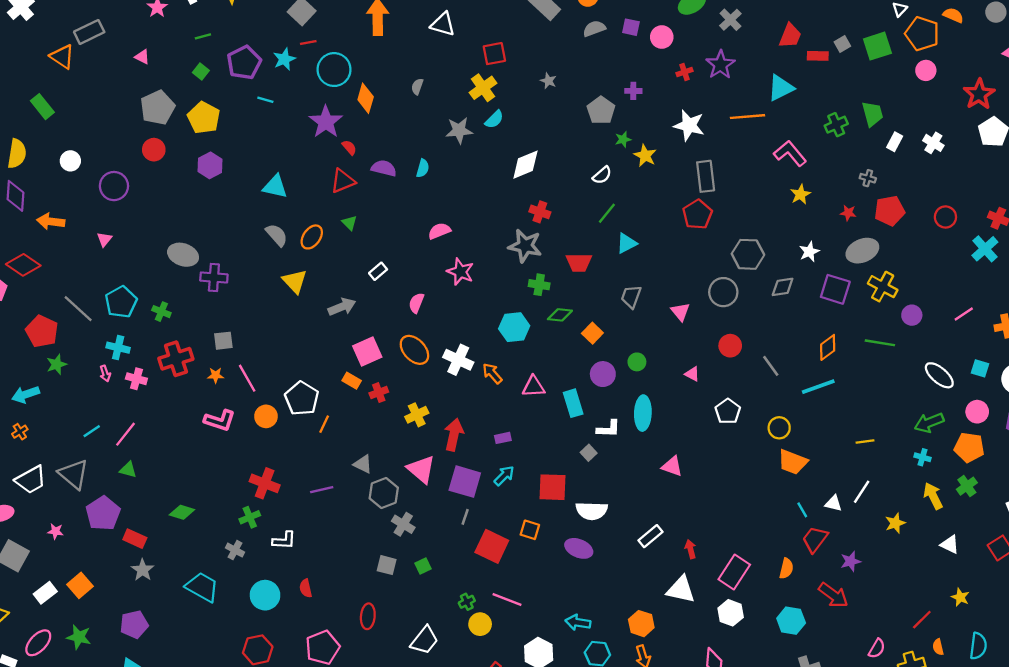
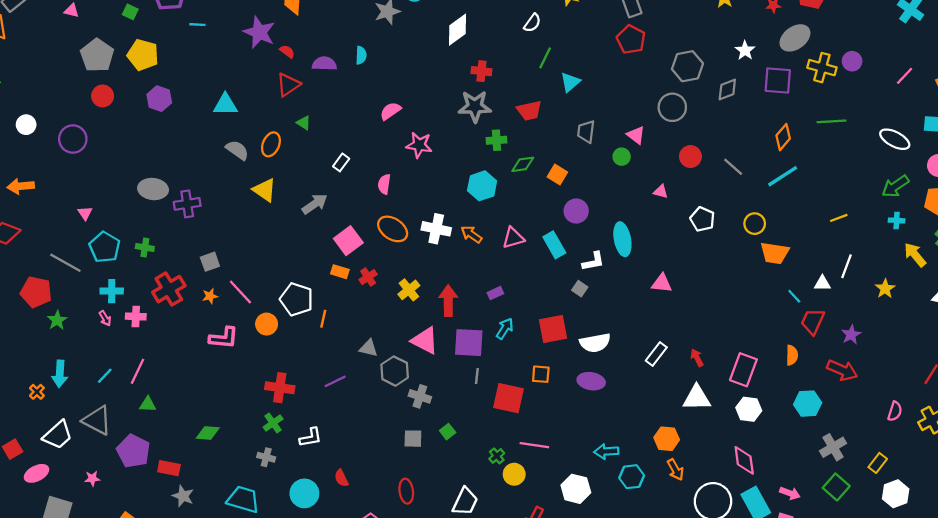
pink triangle: (104, 239) -> (85, 213), moved
purple circle: (912, 315) -> (852, 61), moved
green circle: (637, 362) -> (622, 157), moved
cyan arrow: (26, 395) -> (60, 374), moved, turned -55

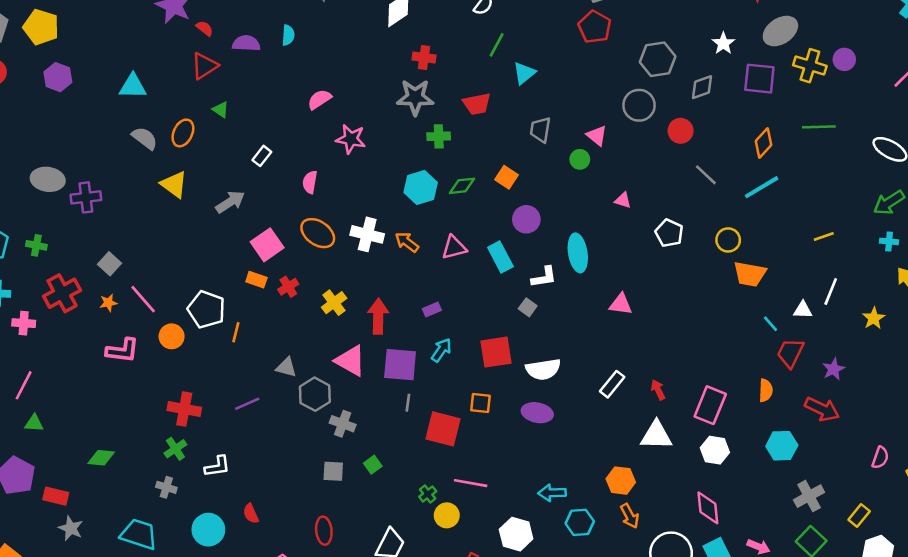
red circle: (690, 157) -> (681, 131), moved
green diamond: (523, 164) -> (462, 186), moved
gray square: (210, 262) -> (110, 264), turned -30

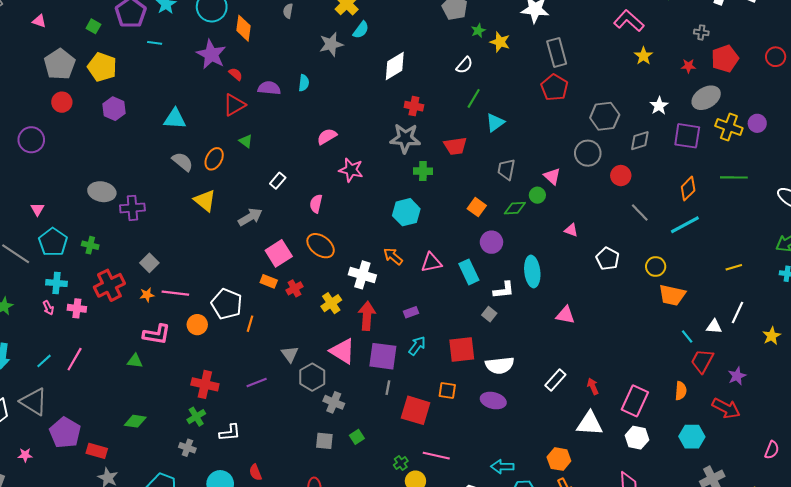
green diamond: (462, 186) -> (515, 208), moved
white cross: (367, 234) -> (362, 275), moved
pink line: (143, 299) -> (175, 293), turned -45
gray triangle: (286, 367) -> (290, 354), turned 36
green triangle: (34, 423) -> (135, 361), moved

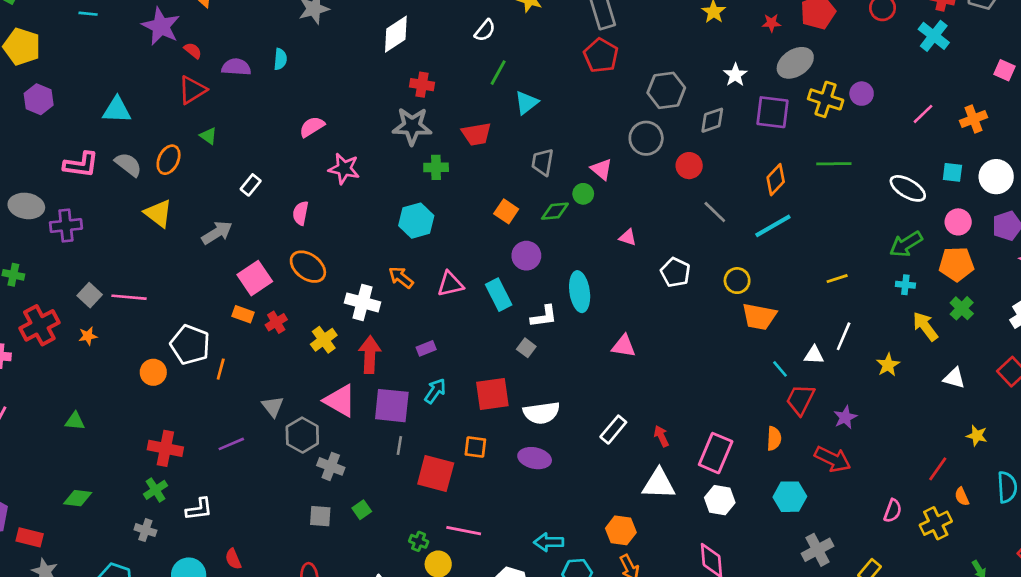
pink line: (175, 293) -> (129, 297), moved
pink L-shape: (157, 334) -> (81, 165), moved
green cross: (401, 463) -> (419, 541), turned -32

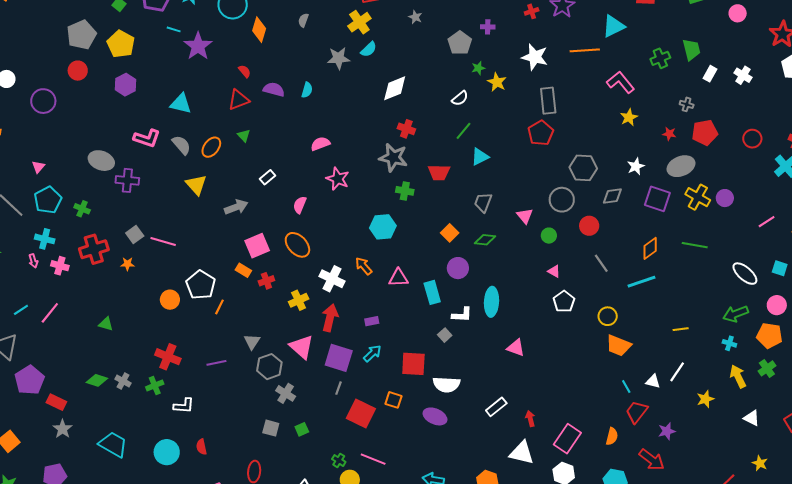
purple star: (161, 26) -> (198, 46), moved
green circle: (583, 194) -> (549, 236), moved
pink triangle: (628, 237) -> (554, 271), moved
gray cross: (145, 530) -> (123, 381), moved

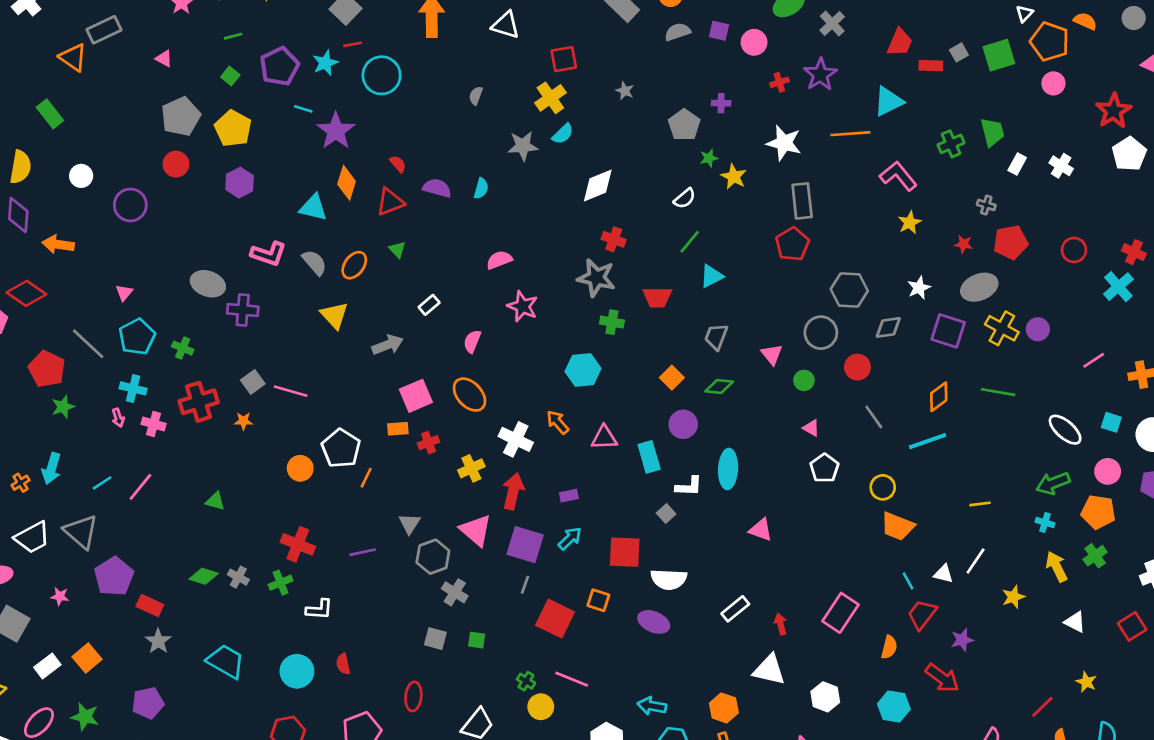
orange diamond: (259, 30) -> (347, 183), moved
orange rectangle: (243, 270) -> (398, 429), turned -35
green square: (302, 429) -> (477, 640), turned 32
pink rectangle: (567, 439) -> (841, 613), moved

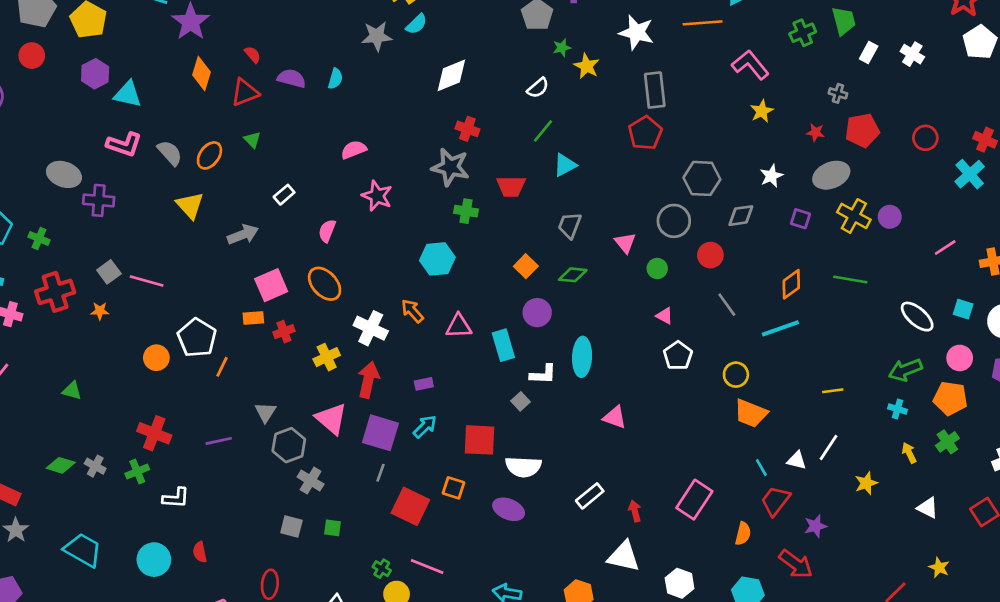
cyan triangle: (313, 208) -> (128, 94), moved
purple square: (948, 331) -> (800, 219), size x0.6
yellow arrow: (1057, 567) -> (909, 453), size x0.7

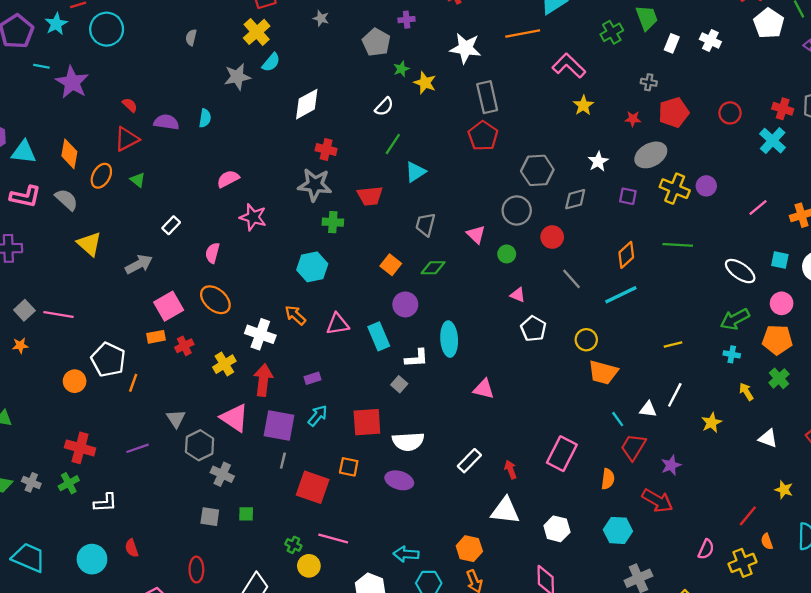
orange diamond: (202, 74) -> (69, 154), moved
orange ellipse: (209, 155) -> (101, 176), moved

